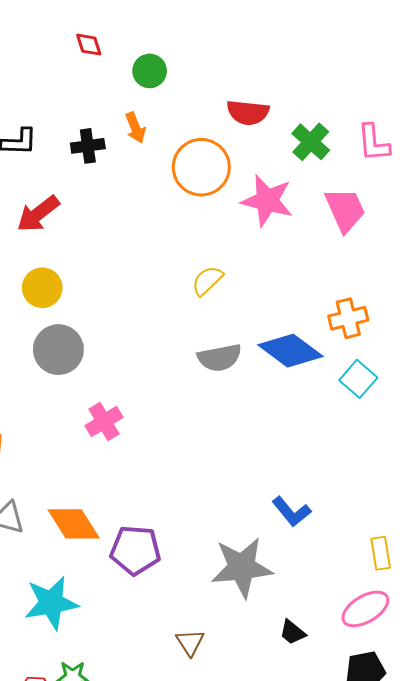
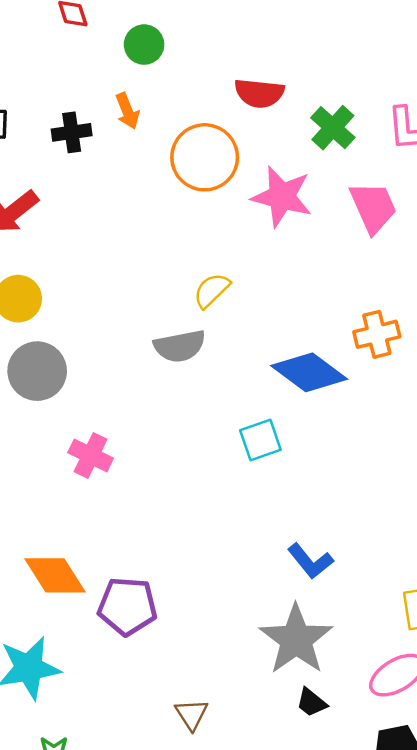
gray semicircle: (220, 358) -> (180, 346), moved
cyan square: (358, 379) -> (260, 440), moved, turned 30
pink cross: (104, 421) -> (91, 455), turned -33
gray star: (242, 567) -> (296, 640), moved, turned -30

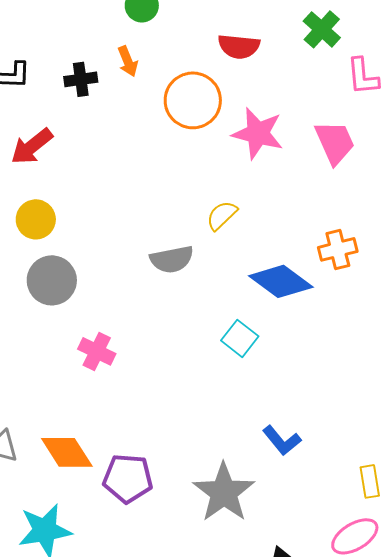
green cross: (333, 128) -> (322, 29), moved
yellow semicircle: (212, 290) -> (222, 215), moved
cyan square: (260, 440) -> (240, 338), turned -33
gray star: (296, 640) -> (224, 492), moved

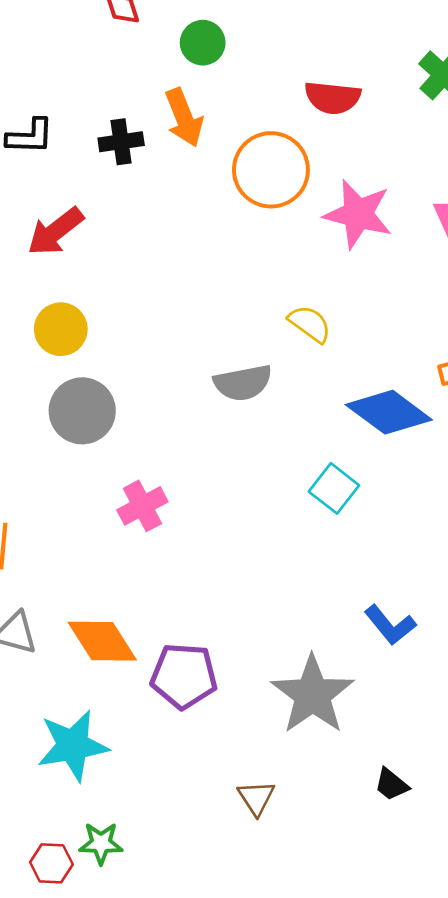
orange arrow: (128, 61) -> (184, 118), size x1.4
yellow semicircle: (222, 215) -> (310, 324), turned 80
pink cross: (97, 351) -> (142, 506), turned 36

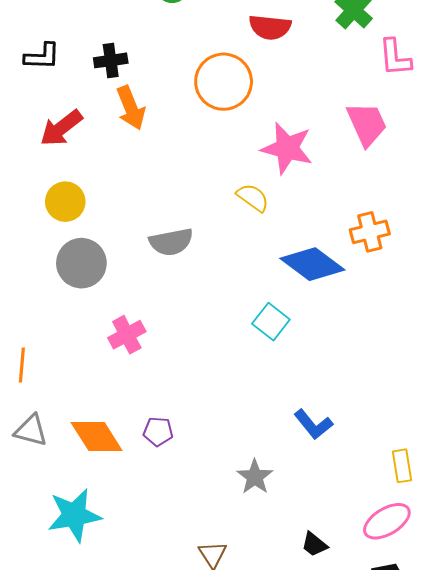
orange arrow: (184, 118) -> (131, 108), moved
pink star: (358, 214) -> (287, 148), moved
gray semicircle: (243, 383) -> (171, 242), moved
purple pentagon: (184, 676) -> (158, 432), moved, size x0.6
gray star: (312, 695) -> (255, 477), size x0.6

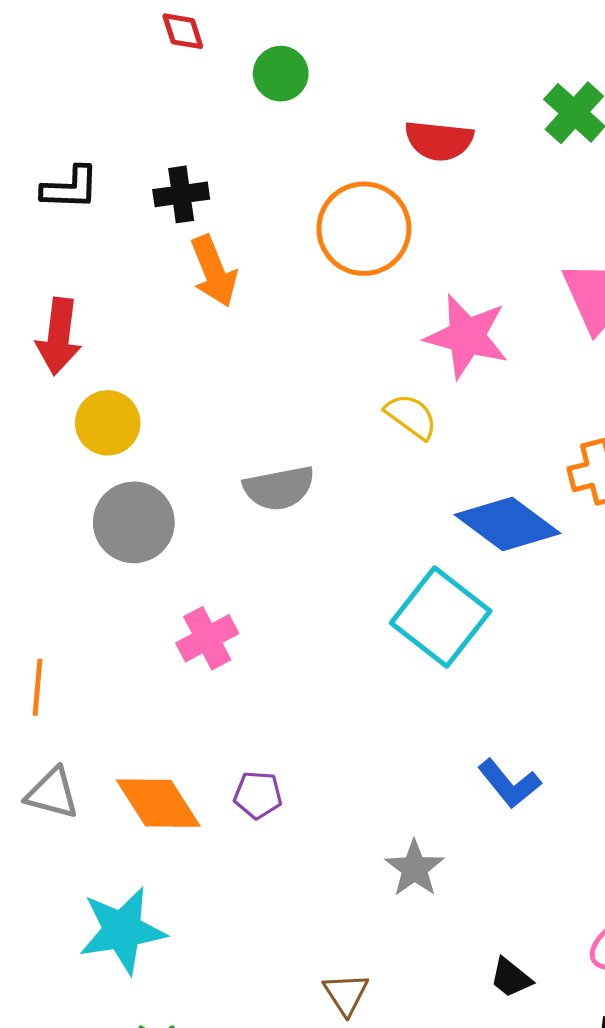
red arrow: (61, 128) -> (59, 336), moved, turned -45
cyan square: (271, 322) -> (441, 617), size x1.6

